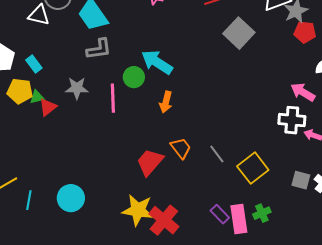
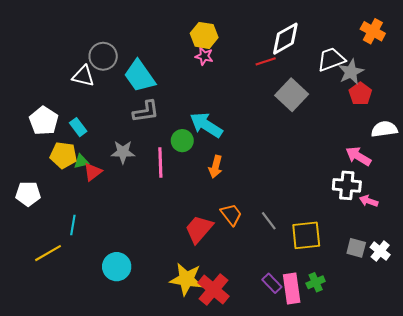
red pentagon: (305, 32) -> (360, 94), turned 30
yellow square: (253, 168) -> (306, 235), turned 32
cyan line: (29, 200) -> (73, 225), moved

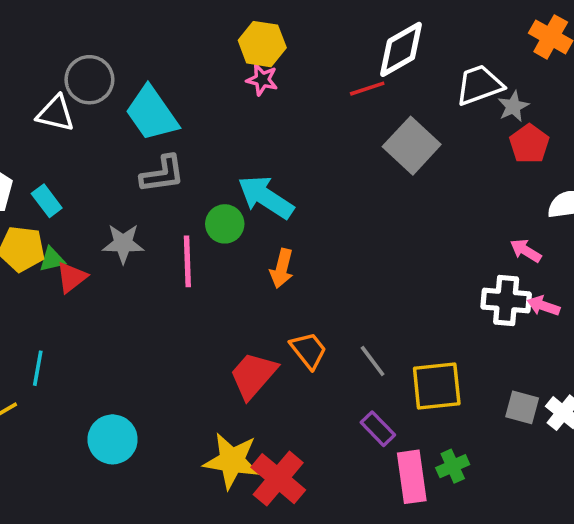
gray star: (351, 72) -> (513, 106), size x0.7
pink arrow: (358, 156) -> (526, 251), size x0.7
pink arrow: (369, 201) -> (544, 306), moved
purple rectangle: (272, 283) -> (378, 429), moved

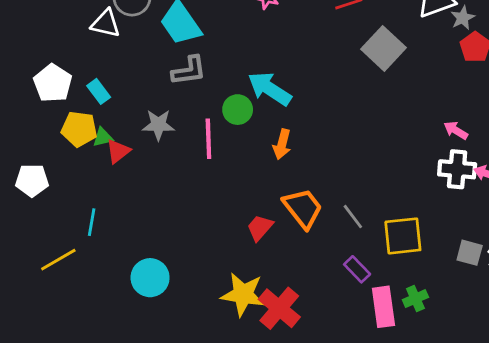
pink arrow: (526, 251) -> (456, 130), moved
orange trapezoid: (308, 350) -> (303, 208), size x1.4
red trapezoid: (253, 375) -> (260, 228), size x0.7

